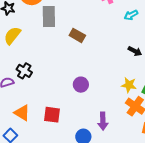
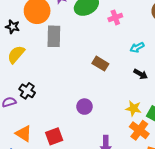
cyan arrow: (131, 15) -> (137, 47), moved
brown rectangle: (77, 35) -> (100, 64), moved
red square: (52, 115) -> (54, 136), turned -30

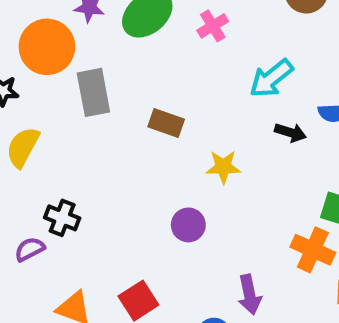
cyan arrow: (137, 47) -> (271, 78), size x1.5
brown rectangle: (100, 64) -> (166, 123), moved
yellow star: (133, 108) -> (223, 167), moved

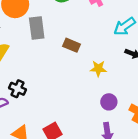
purple circle: (188, 225) -> (109, 102), moved

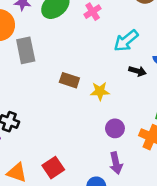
brown rectangle: (71, 45) -> (69, 80), moved

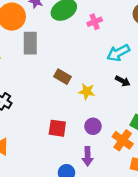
red square: (53, 168) -> (57, 128), moved, turned 30

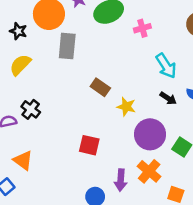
cyan arrow: (118, 53) -> (166, 66), turned -100
purple circle: (93, 126) -> (150, 134), moved, size x1.6
orange cross: (123, 140) -> (149, 171), moved

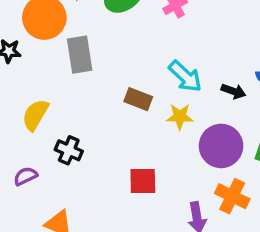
yellow semicircle: (20, 65) -> (35, 115), moved
cyan arrow: (166, 66) -> (185, 76), moved
black cross: (31, 109) -> (69, 150), moved

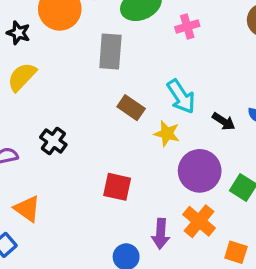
gray rectangle: (80, 55) -> (110, 52), moved
yellow semicircle: (35, 115) -> (22, 77), moved

